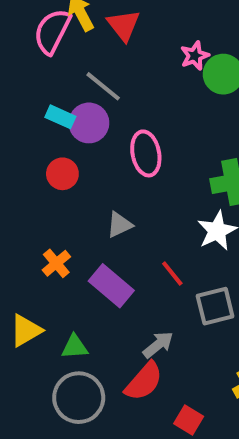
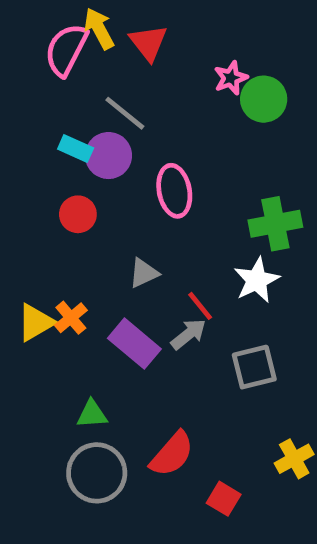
red line: (172, 274) -> (200, 306), moved
yellow triangle: (26, 330) -> (36, 322), moved
gray arrow: (158, 345) -> (188, 334), moved

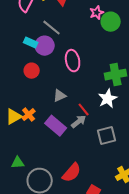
green triangle: (92, 414) -> (18, 163), moved

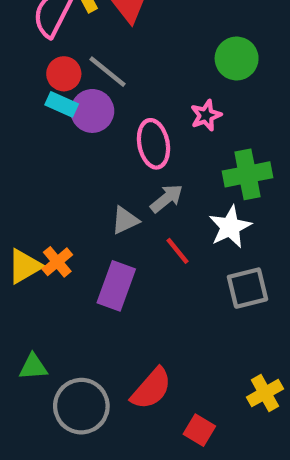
pink star: (97, 13) -> (206, 115), moved
red circle: (32, 71) -> (64, 74), moved
gray arrow: (79, 122) -> (167, 198), moved
purple rectangle: (56, 126) -> (116, 286), turned 70
gray square: (107, 136) -> (247, 288), moved

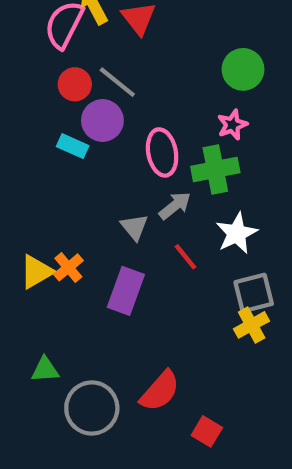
cyan rectangle: (62, 104) -> (73, 146), moved
pink star: (206, 115) -> (232, 125), moved
green cross: (247, 174) -> (215, 169), moved
gray triangle: (125, 220) -> (134, 227), turned -44
yellow cross: (265, 393) -> (252, 325), moved

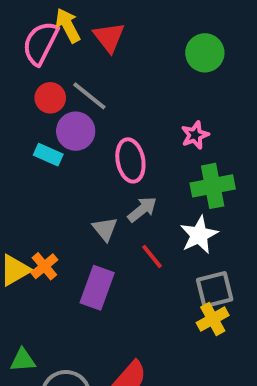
green circle: (243, 69) -> (205, 53), moved
green cross: (215, 169) -> (213, 186), moved

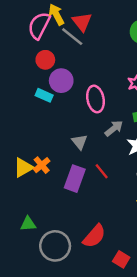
gray line: (89, 96) -> (72, 37), moved
gray arrow: (142, 209) -> (114, 128), moved
red line: (152, 256) -> (102, 171), moved

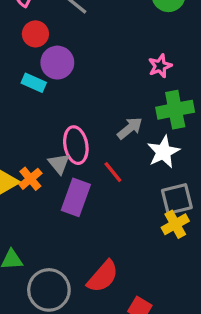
pink ellipse: (95, 99) -> (76, 145), moved
gray triangle: (80, 142) -> (59, 164), moved
red line: (102, 171) -> (113, 172), moved

